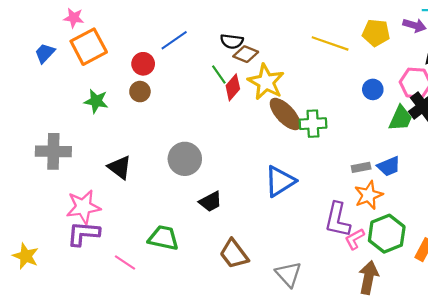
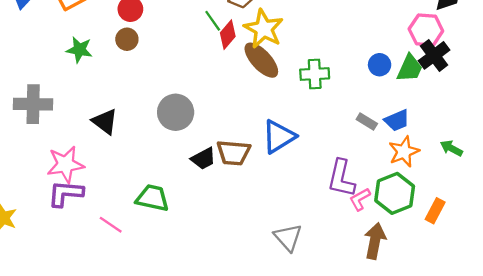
blue circle: (373, 89) -> (380, 65), moved
brown ellipse: (285, 114) -> (261, 60), moved
gray rectangle: (361, 167) -> (367, 122), turned 42
orange star: (369, 195) -> (404, 152), moved
brown trapezoid: (234, 254) -> (234, 153), moved, turned -48

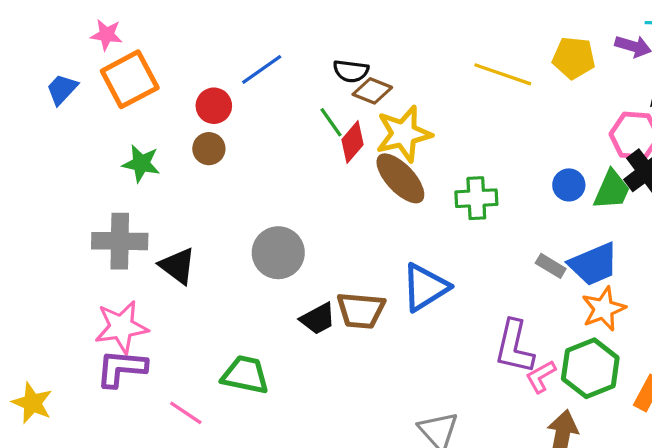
yellow star: (264, 29) -> (404, 134), turned 30
gray cross: (33, 104) -> (120, 241), moved
blue trapezoid: (397, 120) -> (594, 264), size x1.4

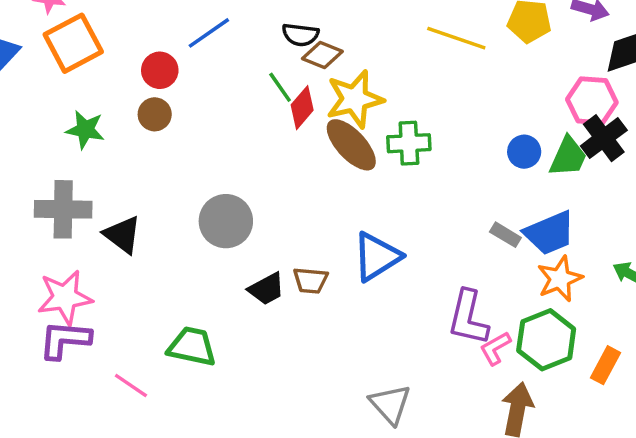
green cross: (476, 198) -> (409, 143), moved
brown trapezoid: (361, 310) -> (311, 280), size x0.7

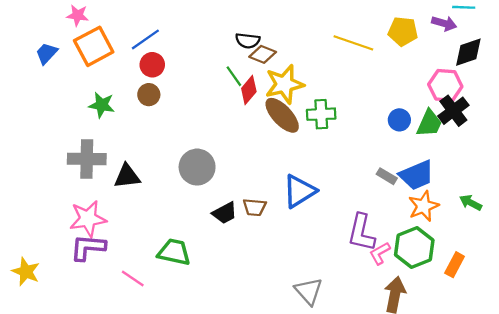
blue line: (209, 33) -> (145, 39), moved
black triangle: (122, 235) -> (127, 176), turned -44

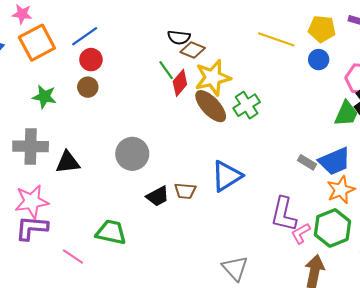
green cross: (321, 114) -> (247, 105), turned -30
blue circle: (399, 120) -> (319, 60), moved

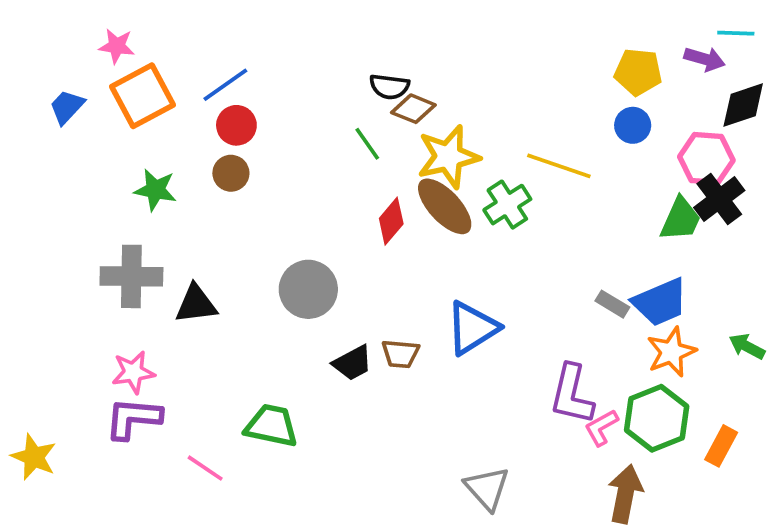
yellow line: (276, 39) -> (559, 166), moved
red diamond: (180, 83) -> (391, 221), moved
pink star: (32, 201) -> (133, 372), size x0.7

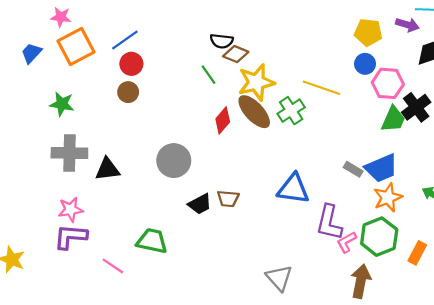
pink hexagon: (706, 158) -> (388, 83), moved
green star: (155, 190) -> (62, 104), moved
blue triangle: (472, 328) -> (293, 189), moved, turned 40

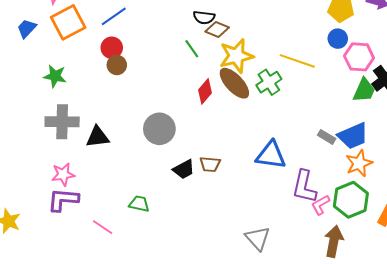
red circle: (131, 64) -> (112, 48), moved
green trapezoid: (152, 241) -> (139, 204), size x0.7

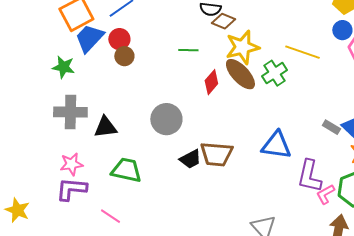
blue trapezoid: (27, 28) -> (89, 38), moved, size x1.5
green line: (192, 49) -> (188, 50), moved, turned -54
brown trapezoid: (210, 164) -> (216, 154), size x1.6
green trapezoid: (139, 204) -> (126, 170), moved, size x1.5

